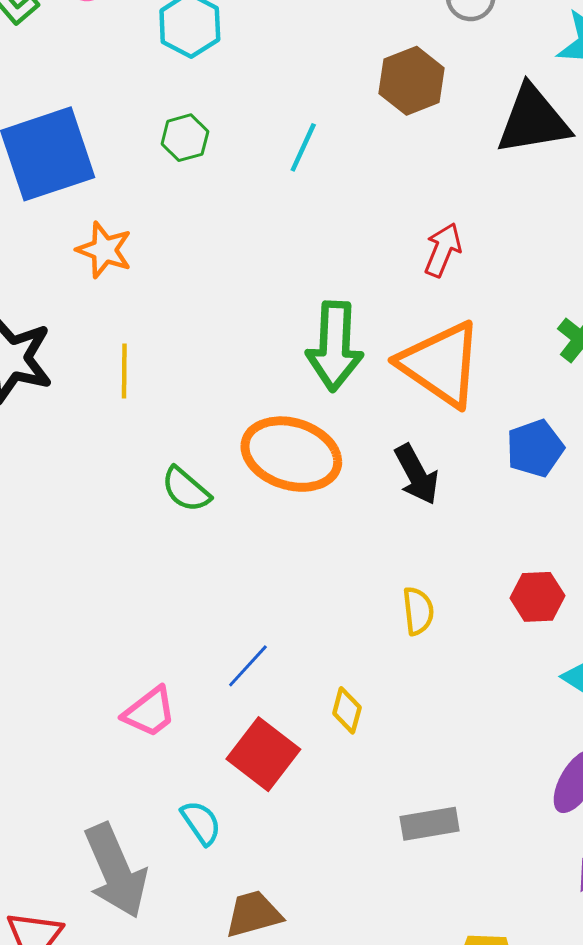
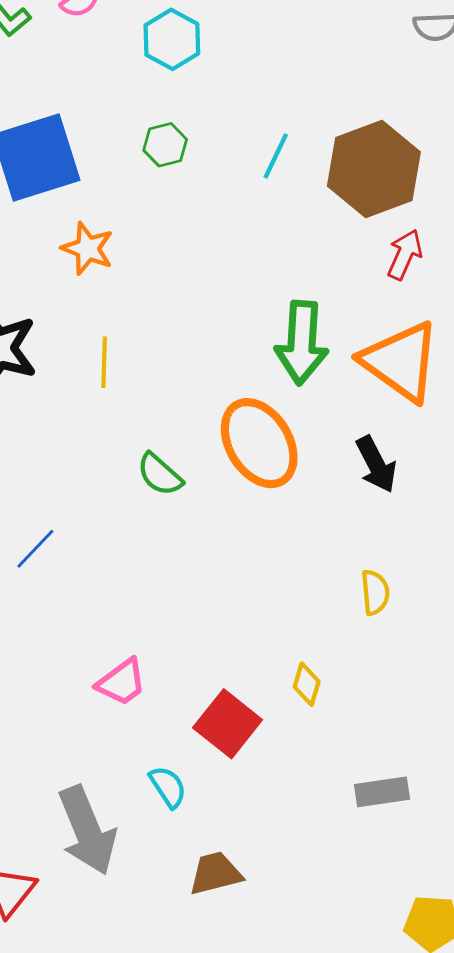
brown hexagon: (412, 81) -> (374, 169), moved, size x1.5
orange ellipse: (291, 454) -> (259, 443), turned 40
blue line: (248, 666) -> (35, 549), moved

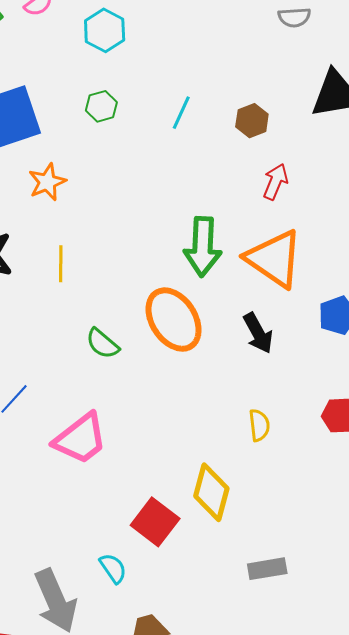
brown hexagon: (374, 169) -> (252, 121), size x0.5
orange star: (88, 249) -> (47, 182), turned 30
pink trapezoid: (122, 682) -> (80, 439), moved, size x1.5
yellow diamond: (307, 684) -> (211, 492), size x1.8

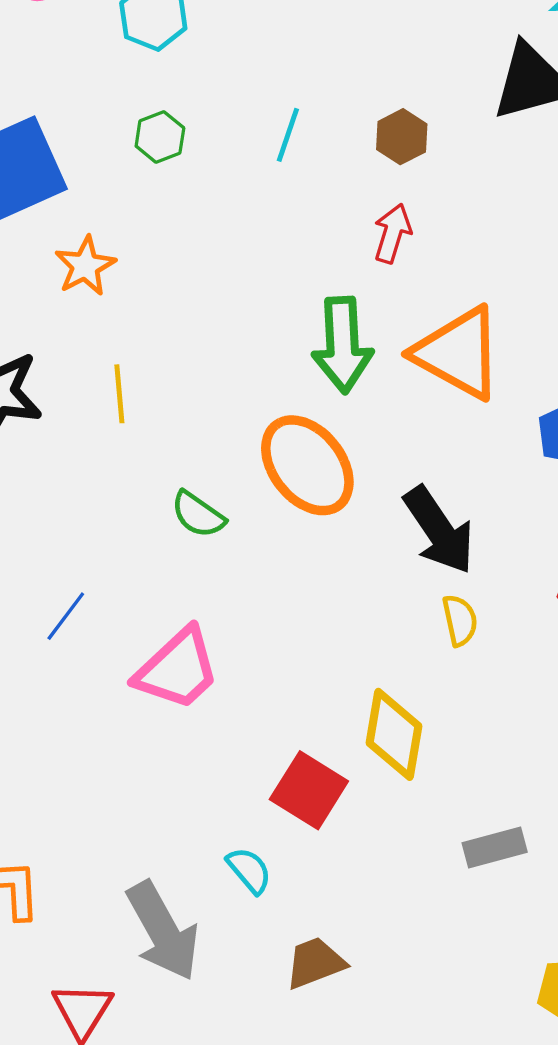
red arrow: (275, 182) -> (392, 233), moved
black arrow: (258, 333) -> (439, 530), moved, size x1.4

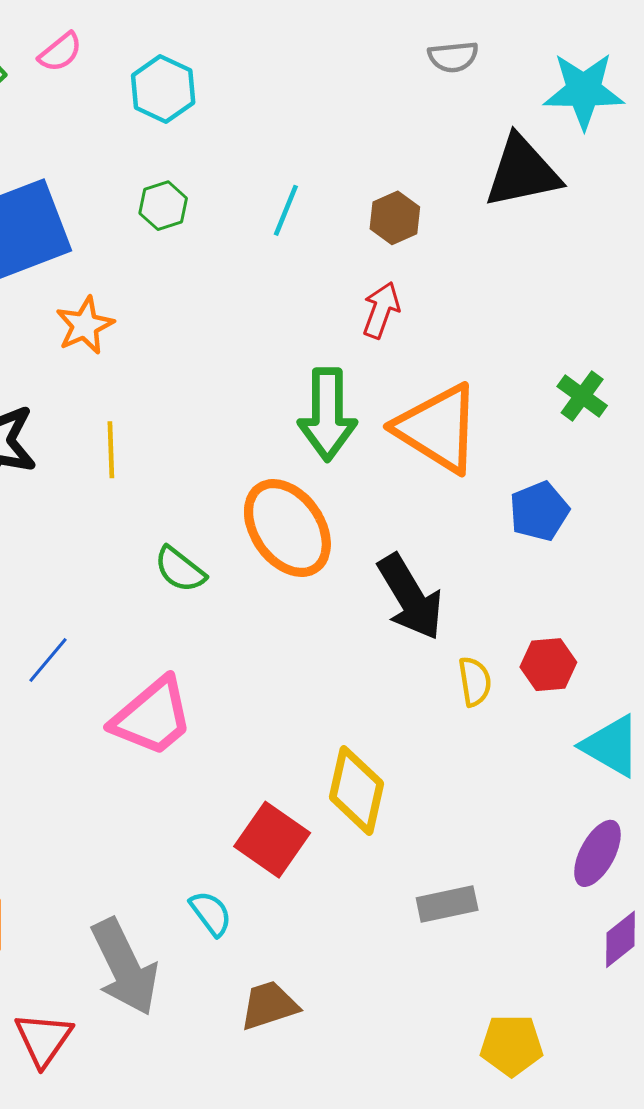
yellow semicircle: (460, 620) -> (475, 681), moved

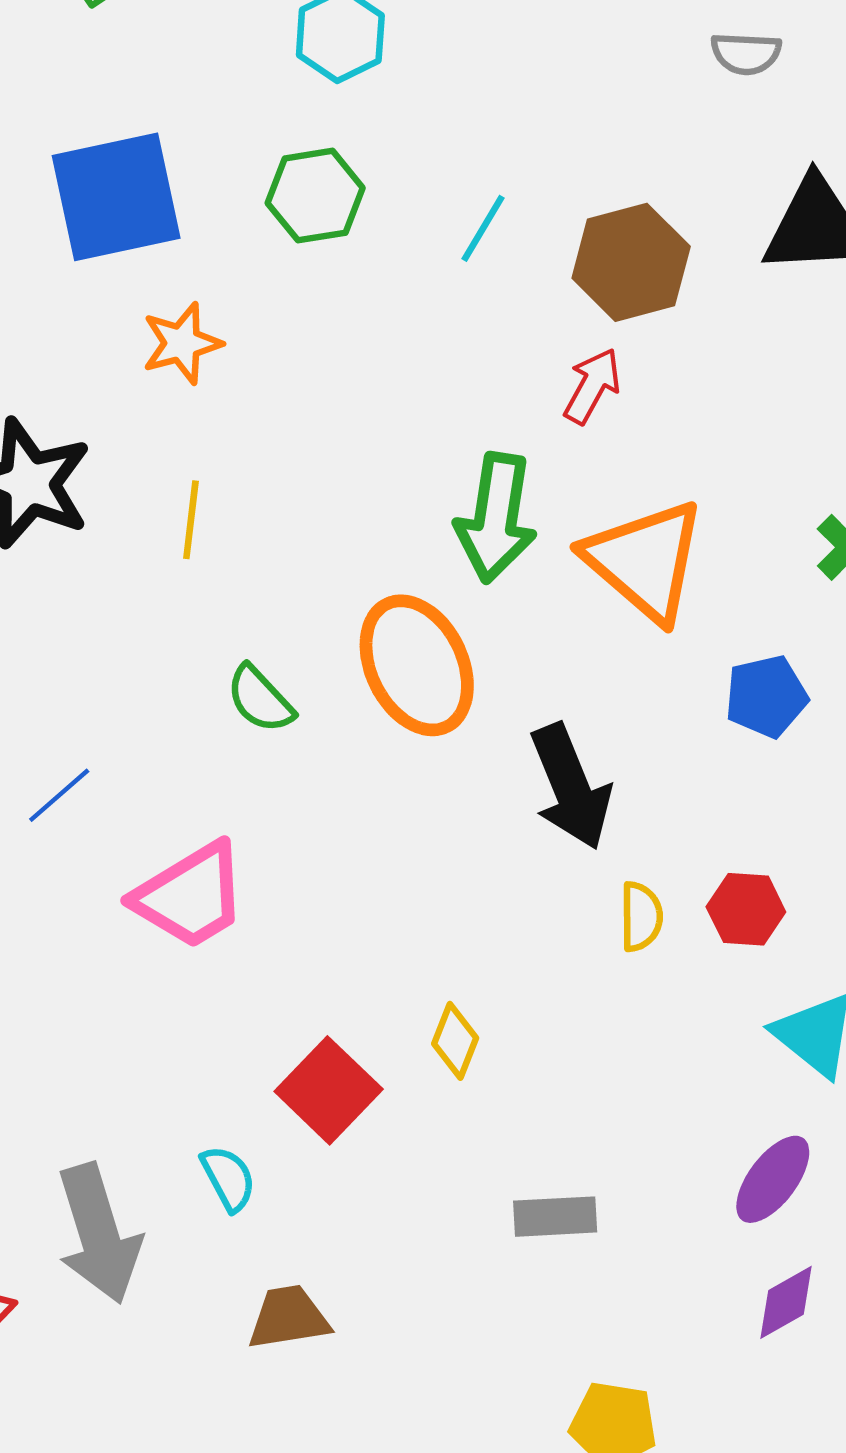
green hexagon: (163, 206) -> (315, 196), size x1.4
brown hexagon: (395, 218) -> (631, 262), size x1.6
yellow diamond: (357, 790) -> (455, 1041), size x0.6

